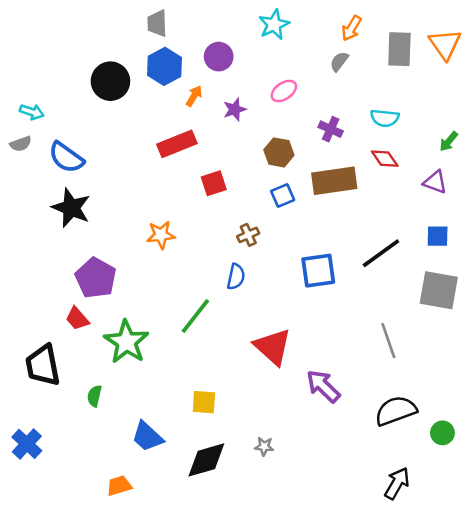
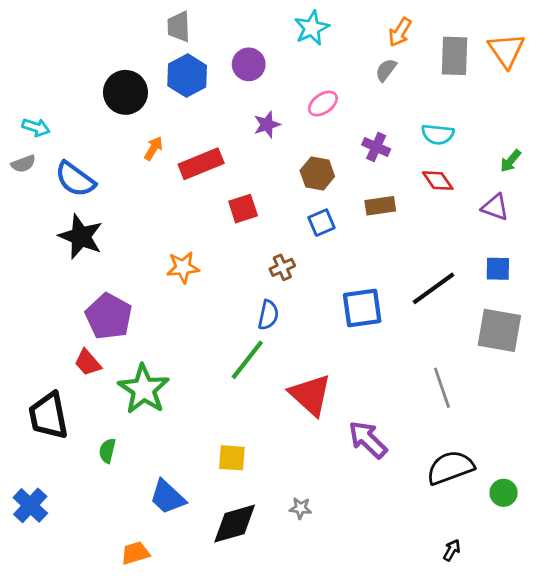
orange arrow: (194, 96) -> (153, 148), moved
brown rectangle: (334, 181) -> (380, 206), size x0.6
green line: (195, 316) -> (247, 360), moved
black arrow: (397, 483) -> (452, 550), size x0.6

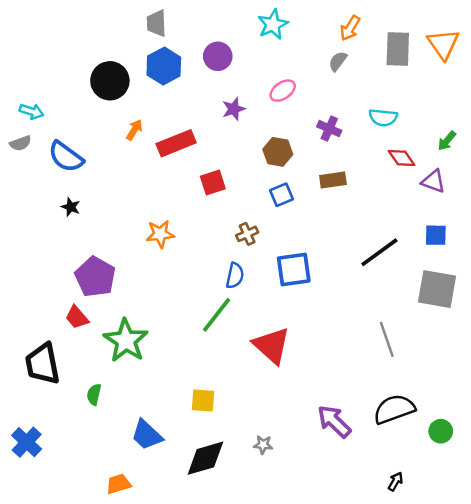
red diamond: (438, 181) -> (402, 158), moved
black star: (81, 237) -> (71, 207), size x0.5
blue square: (362, 308) -> (294, 269), moved
purple arrow: (368, 440) -> (334, 421), moved

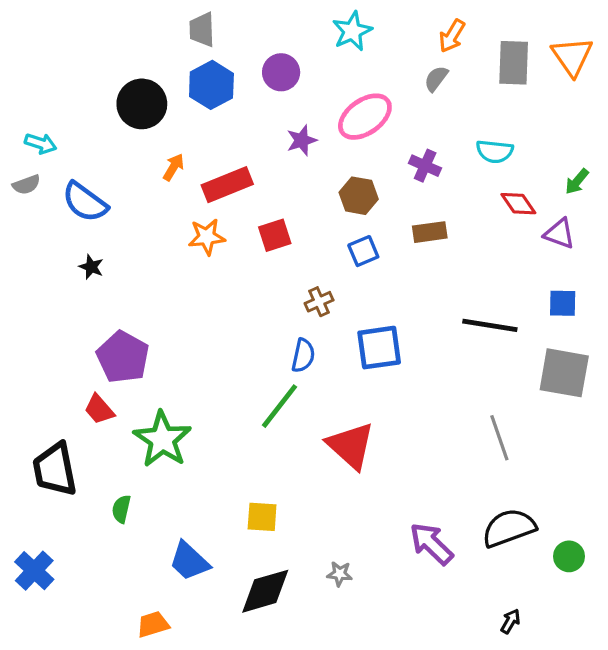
pink ellipse: (283, 91) -> (365, 117), size x1.6
orange star: (160, 234) -> (207, 237), moved
black line: (379, 252) -> (490, 325), turned 45

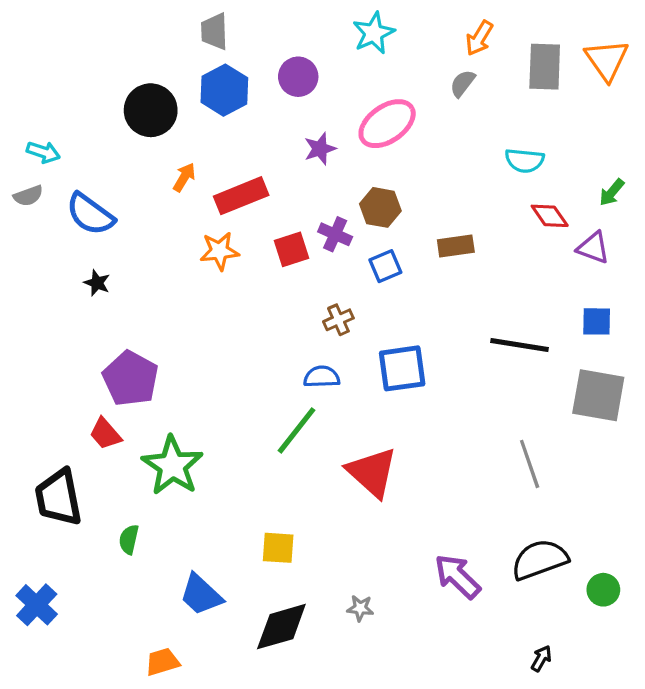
purple cross: (425, 166) -> (335, 234), moved
blue semicircle: (303, 355) -> (322, 377), turned -104

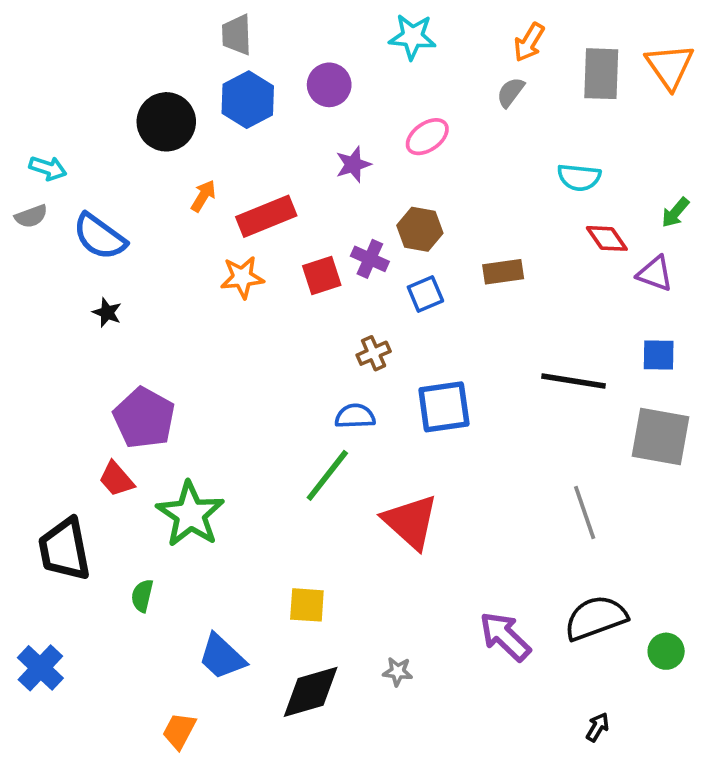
cyan star: (374, 33) -> (412, 37), turned 30
pink ellipse: (387, 124) -> (427, 137), size x0.7
orange trapezoid: (162, 662) -> (179, 731), turned -45

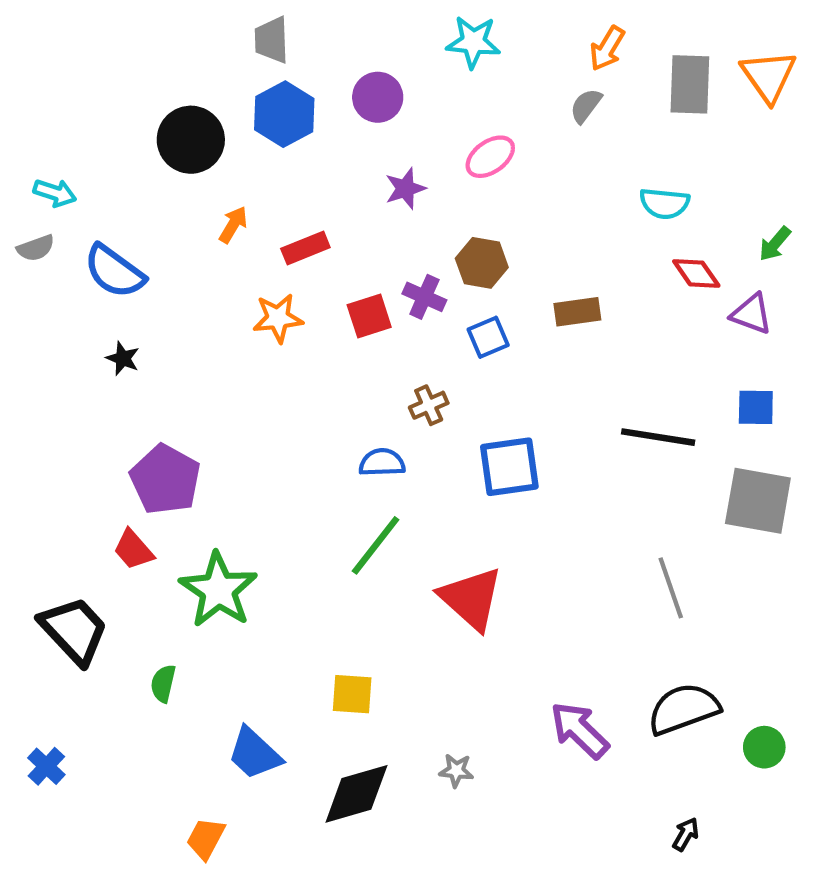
red rectangle: (266, 216) -> (305, 248), size x0.7
blue semicircle: (355, 416) -> (382, 463), moved
black trapezoid: (64, 549) -> (74, 630), turned 148
blue cross: (40, 668) -> (46, 766), size x0.7

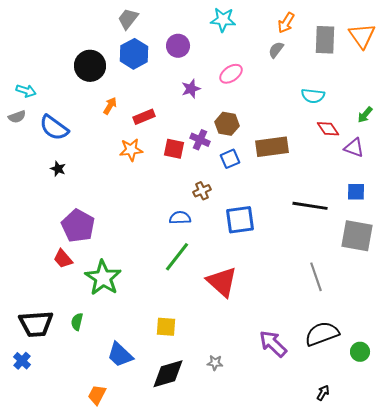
gray trapezoid: (272, 40) -> (128, 19), turned 40
brown rectangle: (577, 312) -> (272, 147), size x1.5
red square: (369, 316) -> (174, 149), turned 30
black trapezoid: (74, 630) -> (36, 324), moved, turned 129

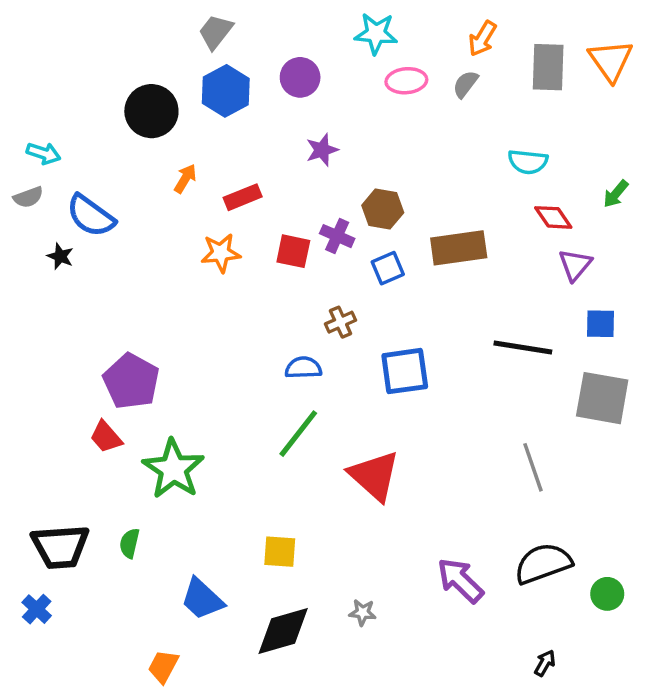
pink ellipse: (231, 74) -> (406, 81), moved, turned 30
purple triangle: (354, 148) -> (575, 265), moved, turned 50
black star: (58, 169) -> (60, 256), moved

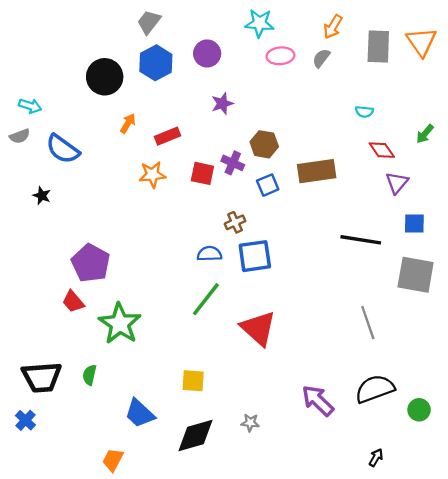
cyan semicircle: (528, 162) -> (364, 112), size x0.7
black star: (60, 256) -> (42, 196), moved
blue square: (405, 371) -> (255, 256), moved

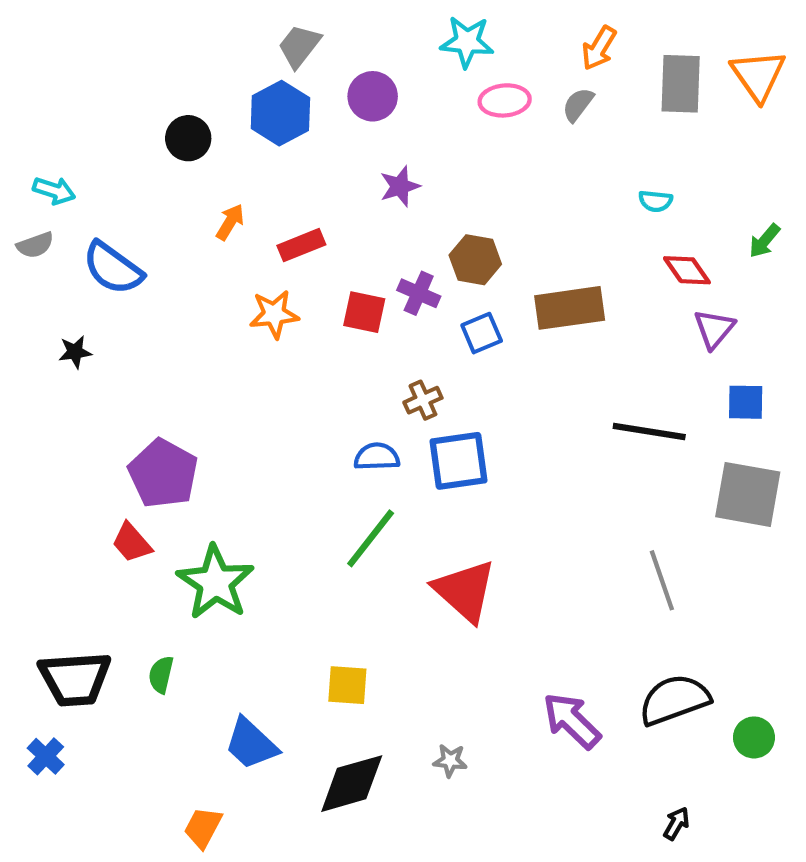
gray trapezoid: (149, 22) -> (299, 46), moved
black circle: (105, 77) -> (188, 138), size x0.7
black star: (42, 196) -> (75, 352), turned -30

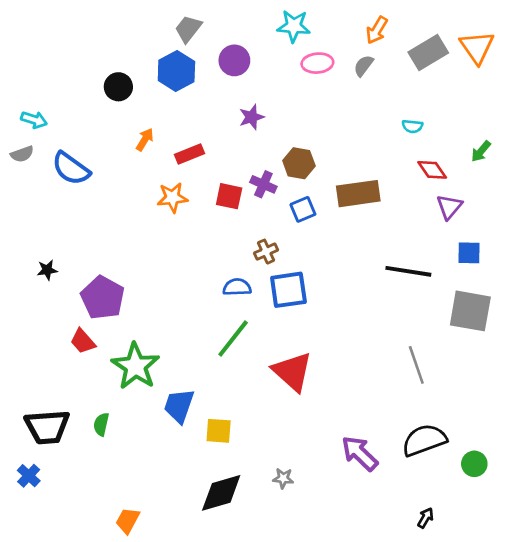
gray rectangle: (681, 84) -> (428, 53), turned 57
black star: (75, 352) -> (47, 270), moved
blue trapezoid: (251, 744) -> (179, 406), moved, turned 66

